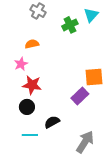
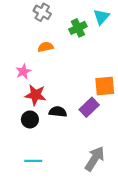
orange semicircle: (32, 44) -> (46, 47), moved
black semicircle: (52, 122) -> (58, 112), moved, turned 35
cyan line: (30, 135) -> (33, 161), moved

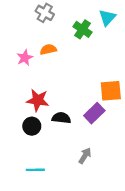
green cross: (78, 28) -> (83, 29), turned -30
pink star: (23, 71) -> (25, 58), moved
gray arrow: (95, 159) -> (85, 156), moved, size x0.6

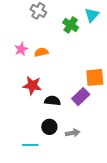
orange semicircle: (48, 49) -> (41, 52), moved
black circle: (32, 126) -> (49, 127), moved
gray arrow: (85, 156) -> (73, 133), turned 48

